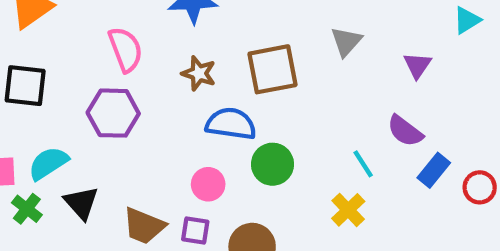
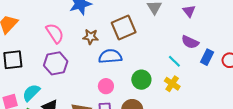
green circle: (273, 164) -> (141, 80), moved

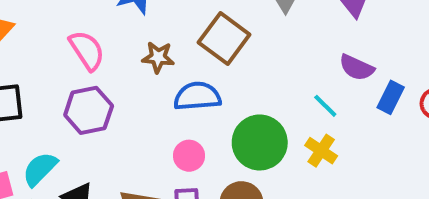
brown square: (124, 27) -> (224, 38), turned -30
green circle: (141, 80) -> (260, 142), size x1.4

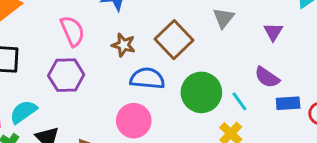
blue rectangle: (391, 97) -> (288, 103), turned 50
green circle: (260, 142) -> (201, 92), moved
pink circle: (189, 156) -> (134, 121), size x1.5

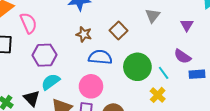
pink semicircle: (72, 31) -> (28, 23), moved
brown square: (174, 40) -> (119, 31), size x0.7
cyan semicircle: (23, 112) -> (51, 82), moved

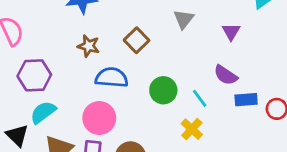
green circle: (137, 67) -> (163, 90), size x0.7

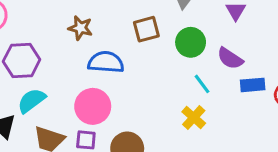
brown square: (137, 40) -> (146, 29), moved, turned 30
green circle: (163, 90) -> (191, 42), moved

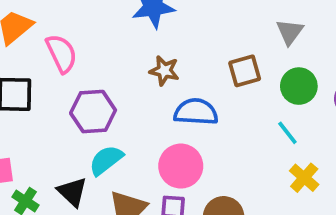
cyan line: (202, 84) -> (287, 133), moved

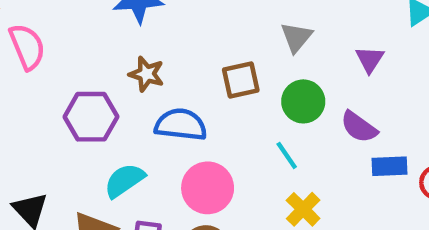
purple hexagon: (93, 112) -> (91, 117), moved
cyan semicircle: (106, 160) -> (124, 180), moved
pink circle: (181, 166) -> (208, 188), moved

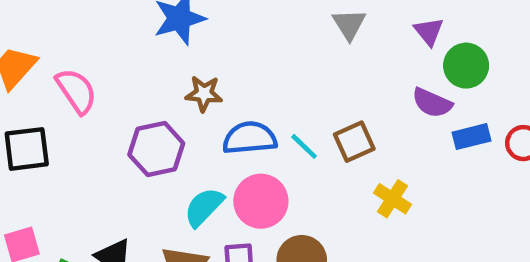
brown square: (241, 80) -> (354, 142), moved
green circle: (303, 101) -> (466, 66), moved
cyan line: (287, 155) -> (304, 146), moved
pink circle: (208, 188) -> (261, 201), moved

